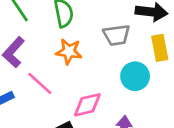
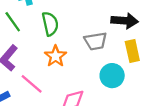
orange star: (69, 51) -> (55, 56), turned 30

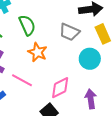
gray trapezoid: (96, 41) -> (69, 32), turned 45

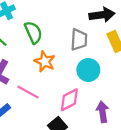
gray trapezoid: (69, 32) -> (79, 40), turned -110
cyan circle: (90, 59) -> (88, 70), moved

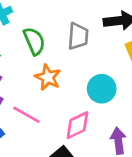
gray trapezoid: (79, 40) -> (78, 36), moved

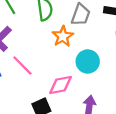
orange star: (48, 77) -> (63, 36), moved

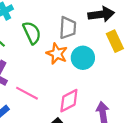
cyan circle: (88, 61) -> (83, 58), moved

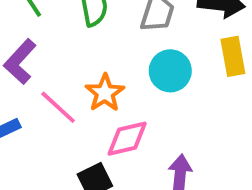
orange star: (57, 54) -> (105, 93), moved

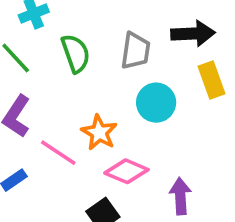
pink diamond: (127, 139) -> (126, 171), turned 45

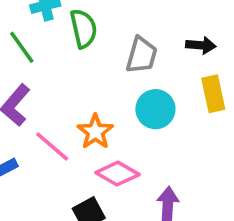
black arrow: (193, 34) -> (201, 45), size x0.7
green semicircle: (76, 53) -> (84, 29), moved

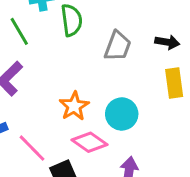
cyan circle: (155, 109) -> (122, 114), moved
pink line: (52, 146) -> (32, 148), moved

